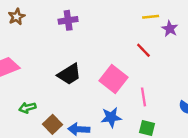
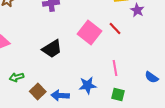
pink square: (114, 79) -> (90, 33), moved

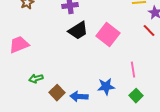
red line: (115, 28) -> (149, 31), moved
black trapezoid: (52, 49) -> (78, 31), moved
green square: (118, 94) -> (136, 96), turned 32

